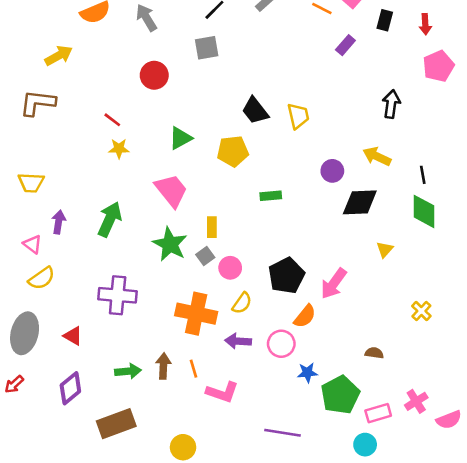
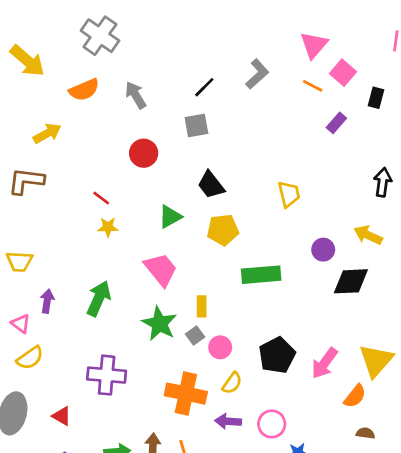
black trapezoid: (255, 111) -> (211, 185), moved
green rectangle: (271, 196) -> (261, 275), size x1.8
yellow triangle: (385, 249) -> (376, 361), moved, size x2.0
orange semicircle: (305, 316) -> (355, 396), moved

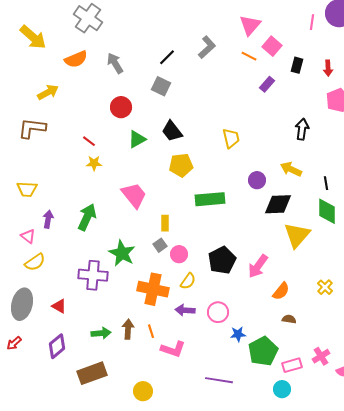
gray square: (196, 125) -> (161, 86), turned 36
green triangle: (170, 217) -> (137, 139), moved
green star: (159, 324) -> (122, 253), moved
yellow triangle: (376, 361) -> (297, 235), moved

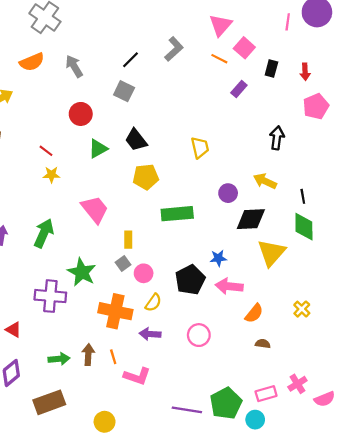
pink arrow: (258, 266) -> (229, 286), turned 60
pink circle: (218, 312) -> (199, 335), moved
blue star: (238, 334) -> (218, 258), moved
green pentagon: (263, 351) -> (226, 403), moved

